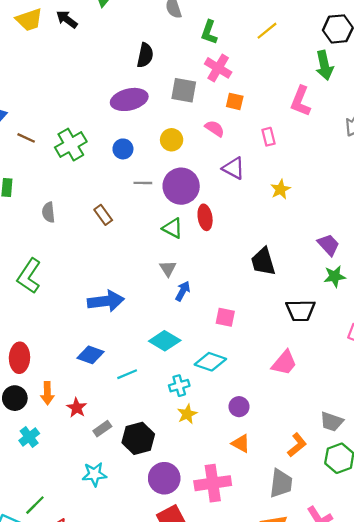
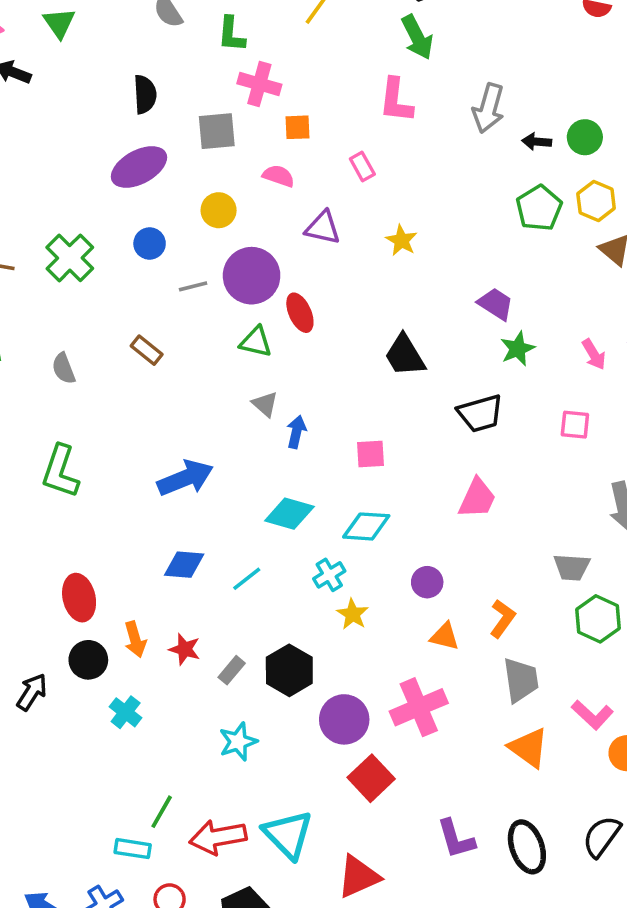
orange L-shape: (297, 445) -> (503, 619), moved

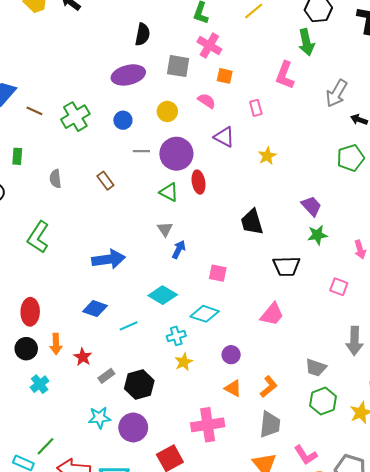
purple circle: (344, 719) -> (133, 427), moved

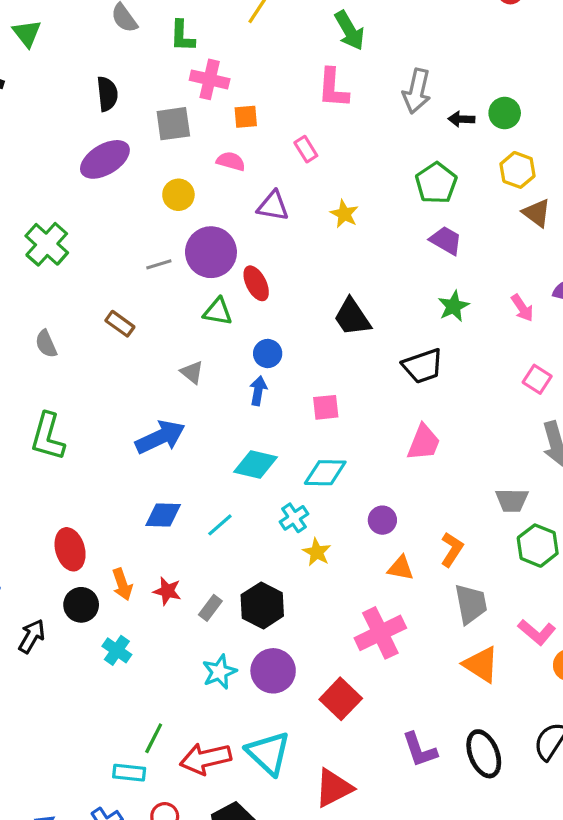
blue circle: (123, 120) -> (268, 353), moved
green pentagon: (351, 158) -> (436, 183), moved
purple trapezoid: (311, 206) -> (446, 240), moved
gray triangle: (165, 229) -> (192, 372), moved
pink square: (339, 287) -> (537, 379), moved, turned 30

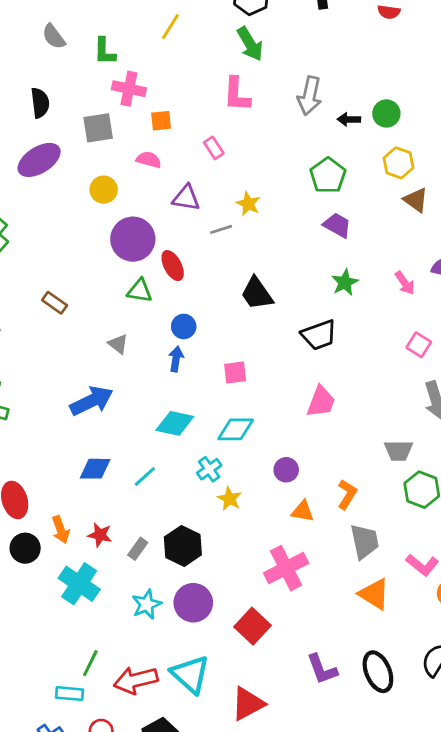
gray line: (159, 264) -> (221, 229), moved
cyan cross: (117, 650) -> (79, 584), moved, size x1.6

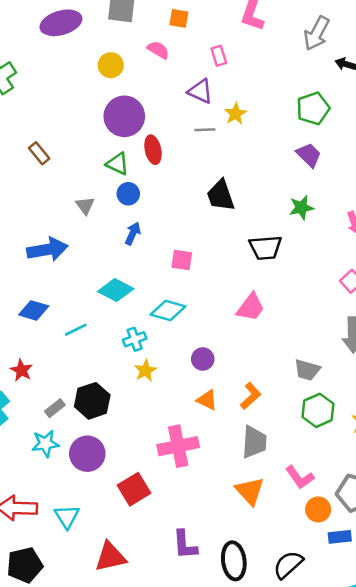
purple triangle: (186, 198) -> (200, 91), moved
blue circle: (184, 326) -> (128, 194), moved
gray rectangle: (138, 549) -> (55, 408), moved
cyan triangle: (190, 674) -> (67, 516), size x0.7

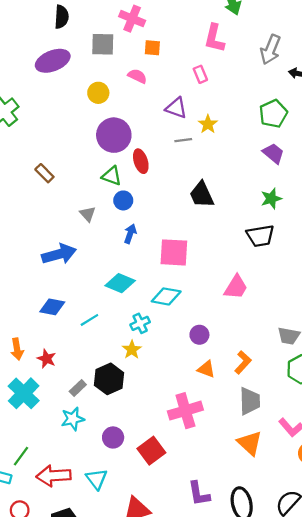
pink rectangle: (219, 56) -> (200, 74), moved
black trapezoid: (265, 248) -> (260, 236), moved
pink square: (182, 260) -> (174, 252), size x1.6
yellow star: (145, 371) -> (132, 350), moved
purple circle: (87, 454) -> (113, 437), moved, size x0.7

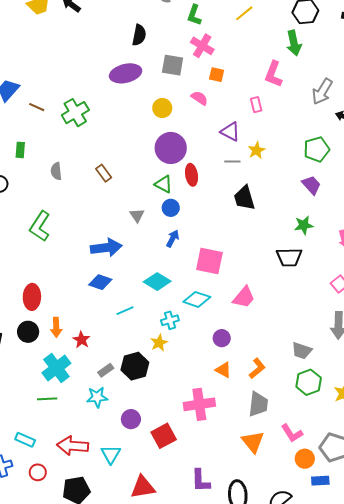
black trapezoid: (202, 195) -> (244, 198), moved
pink trapezoid: (236, 287) -> (244, 297), moved
blue diamond: (52, 307) -> (100, 282), moved
green line: (21, 456) -> (47, 399), moved, turned 42

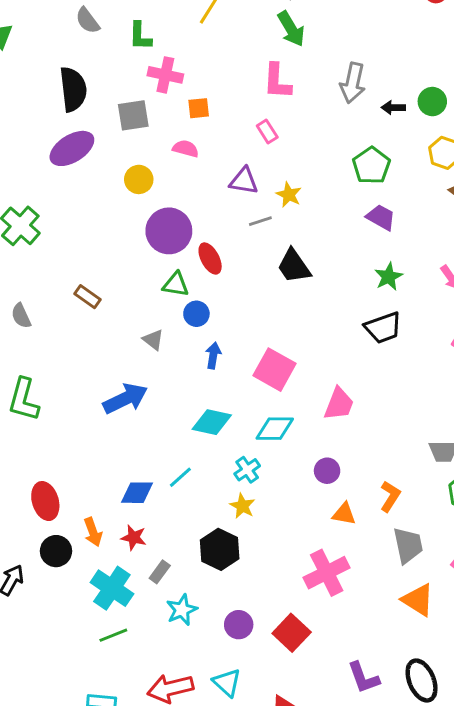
black semicircle: (139, 35) -> (73, 89), size x1.4
pink square: (209, 261) -> (274, 370), turned 36
blue diamond: (100, 282) -> (137, 493), moved
gray rectangle: (106, 370) -> (160, 572), moved

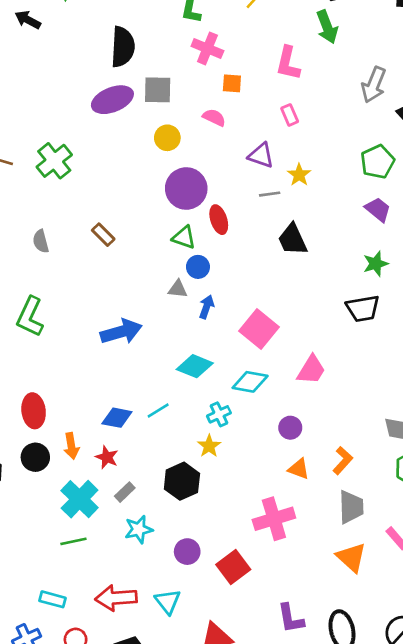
pink L-shape: (277, 81) -> (288, 63), moved
gray square: (133, 115) -> (158, 90), moved
gray triangle: (153, 340) -> (178, 289), moved, turned -42

